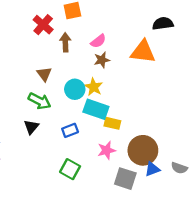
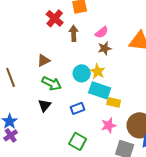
brown triangle: (44, 74) -> (44, 60), moved, turned 40

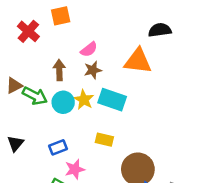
brown arrow: (74, 33) -> (59, 70), moved
green arrow: (52, 83) -> (35, 96), moved
cyan rectangle: (100, 90) -> (112, 100), moved
pink star: (109, 125) -> (75, 169), moved

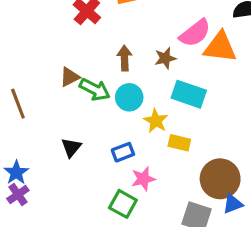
pink semicircle: (89, 49) -> (195, 33), moved, size x1.5
yellow star: (84, 100) -> (156, 121), moved

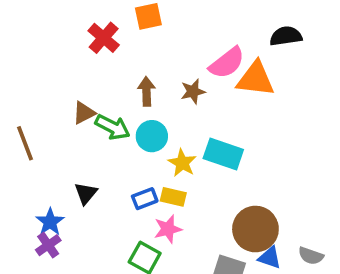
cyan rectangle: (189, 94) -> (223, 154), moved
yellow rectangle: (179, 143) -> (173, 197), moved
blue star: (16, 173) -> (50, 222), moved
purple cross: (18, 194) -> (48, 245), moved
blue triangle: (233, 204) -> (270, 258), turned 40

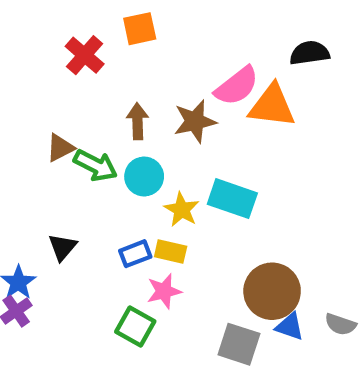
brown star: (193, 91) -> (195, 121), size x1.4

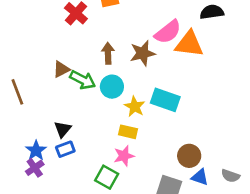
blue rectangle: (135, 254) -> (65, 149), moved
brown circle: (272, 291) -> (189, 156), size x0.7

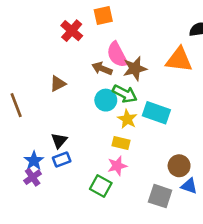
pink semicircle: (168, 32) -> (117, 55), moved, turned 100
brown arrow: (108, 53) -> (102, 69), turned -66
green arrow: (83, 80) -> (125, 94), moved

